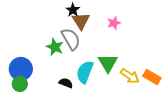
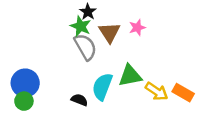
brown triangle: (81, 21) -> (110, 32), moved
green star: (55, 47) -> (81, 26), moved
green triangle: (108, 63) -> (130, 76), turned 50

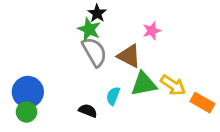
brown triangle: (110, 32) -> (129, 56), moved, turned -30
cyan semicircle: (102, 87) -> (113, 96), size x0.6
yellow arrow: (157, 91) -> (173, 85), moved

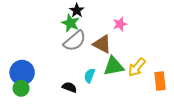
gray semicircle: (94, 52) -> (75, 41), turned 80
yellow arrow: (173, 85) -> (137, 67), turned 96
orange rectangle: (202, 103) -> (160, 81), turned 54

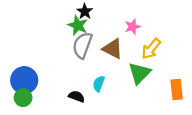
gray semicircle: (75, 41) -> (82, 45), turned 150
green triangle: (114, 66) -> (139, 73), moved, turned -35
yellow arrow: (137, 67) -> (151, 49), moved

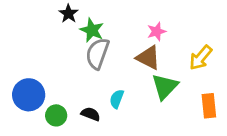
black star: (85, 11) -> (69, 14), moved
brown triangle: (113, 49) -> (148, 58), moved
yellow arrow: (151, 49) -> (201, 58), moved
green circle: (23, 98) -> (56, 115), moved

